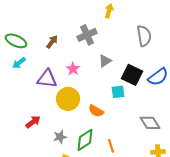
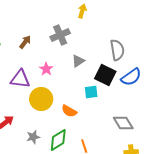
gray semicircle: (144, 36) -> (117, 50), moved

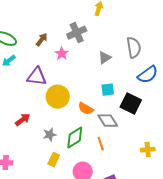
gray triangle: (78, 61) -> (105, 58), moved
pink star: (46, 69) -> (62, 54), moved
black square: (105, 75) -> (131, 104), moved
gray diamond: (123, 123) -> (108, 121), moved

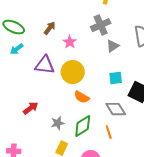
gray cross: (77, 33) -> (101, 25), moved
yellow circle: (58, 97) -> (73, 72), moved
orange semicircle: (86, 109) -> (82, 97), moved

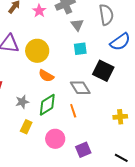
pink star: (70, 42) -> (39, 11), moved
gray triangle: (113, 46) -> (77, 25), turned -32
cyan square: (116, 78) -> (80, 49), moved

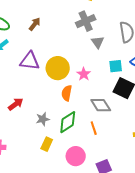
pink star: (39, 11) -> (84, 74), moved
cyan square: (80, 49) -> (116, 66), moved
orange semicircle: (46, 76) -> (67, 93), turned 70

